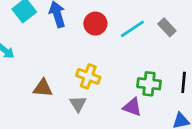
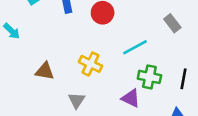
cyan line: (132, 29) -> (135, 47), moved
gray triangle: (78, 104) -> (76, 100), moved

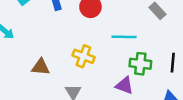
cyan line: (135, 47) -> (124, 37), turned 35

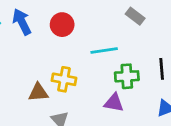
brown triangle: (41, 67) -> (38, 92), moved

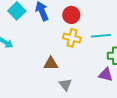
yellow cross: (64, 79) -> (72, 38), moved

